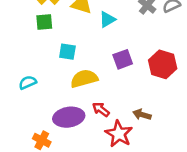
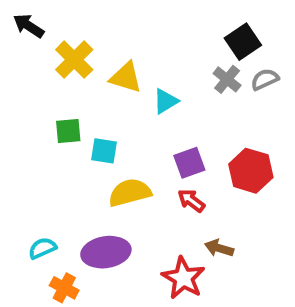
green square: (44, 22) -> (68, 131), moved
cyan semicircle: (28, 82) -> (42, 248), moved
red arrow: (101, 109) -> (191, 201), moved

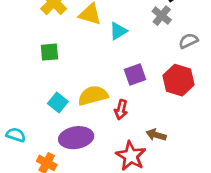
gray semicircle: (265, 79) -> (188, 41), moved
cyan square: (104, 151) -> (58, 103), moved, turned 30
red arrow: (191, 201) -> (121, 110), moved, turned -114
cyan semicircle: (42, 248) -> (16, 135), moved, turned 42

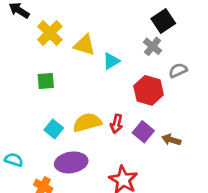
purple square: (135, 75) -> (143, 132), moved, turned -30
red hexagon: (179, 80) -> (149, 90), moved
red arrow: (121, 110) -> (117, 124), moved
brown arrow: (156, 135) -> (171, 140), moved

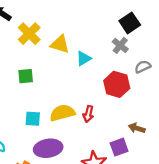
cyan square: (54, 129) -> (33, 119), turned -35
purple square: (143, 132) -> (119, 147), moved, turned 30

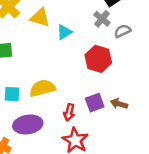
gray semicircle: (143, 67) -> (123, 31), moved
red arrow: (88, 114) -> (69, 112), moved
purple square: (119, 147) -> (95, 103), moved

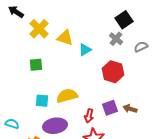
gray semicircle: (123, 31) -> (141, 47), moved

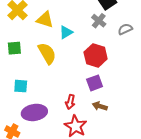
yellow semicircle: (67, 96) -> (47, 53), moved, turned 75
purple square: (110, 108) -> (95, 83), moved
brown arrow: (130, 109) -> (100, 106), moved

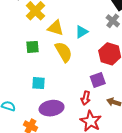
yellow triangle: (45, 20) -> (56, 28), moved
purple square: (95, 83) -> (98, 80), moved

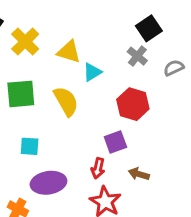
yellow triangle: (56, 28) -> (69, 52), moved
green square: (32, 47) -> (21, 94), size x1.5

